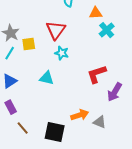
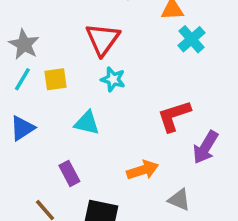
yellow square: (29, 44) -> (55, 79), moved
purple rectangle: (11, 107) -> (69, 173), moved
orange arrow: (80, 115) -> (143, 170), moved

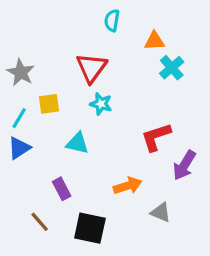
cyan line: (22, 79) -> (19, 118), moved

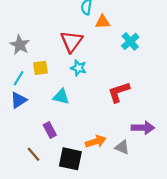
orange triangle: (154, 41) -> (103, 22), moved
purple arrow: (184, 165) -> (143, 128), moved, turned -120
orange arrow: (128, 186) -> (96, 142), moved

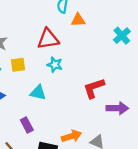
red triangle: (72, 41) -> (48, 39), turned 45
cyan cross: (130, 41) -> (122, 36), moved
purple arrow: (143, 128) -> (117, 108), moved

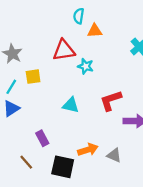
cyan star: (55, 65) -> (86, 66), moved
cyan triangle: (38, 93) -> (71, 105), moved

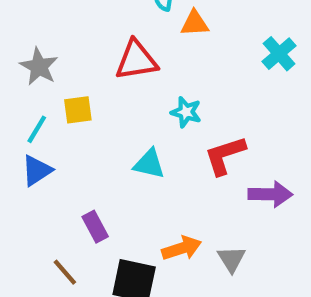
cyan star: (86, 66) -> (186, 112), moved
gray triangle: (114, 155) -> (231, 259), turned 35

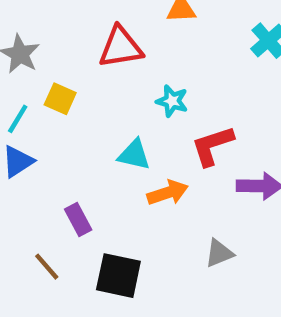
yellow square: (78, 110) -> (60, 99), turned 32
orange arrow: (182, 248) -> (168, 193), moved
gray triangle: (231, 259) -> (219, 253), turned 40

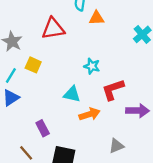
red triangle: (121, 47) -> (53, 29), moved

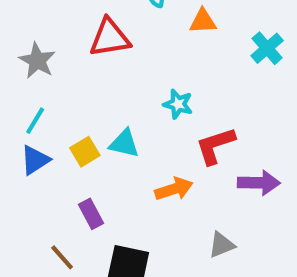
orange triangle: (97, 18) -> (203, 21), moved
yellow square: (33, 65) -> (85, 152), moved, turned 35
cyan triangle: (72, 94) -> (124, 143), moved

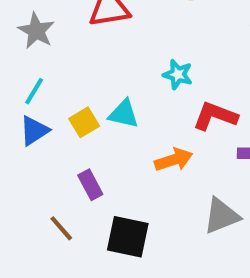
red L-shape: (215, 146) -> (215, 116), turned 39
gray triangle: (222, 245) -> (221, 216), size x1.4

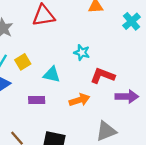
yellow square: (84, 122) -> (23, 62), moved
purple rectangle: (90, 185) -> (37, 100), moved, turned -63

